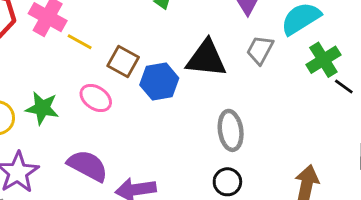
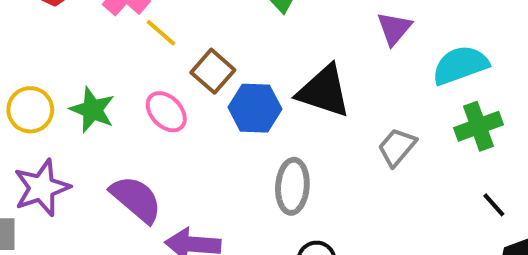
gray trapezoid: (260, 50) -> (397, 147), moved
black line: (344, 86) -> (494, 205), moved
gray ellipse: (231, 130) -> (292, 186), moved

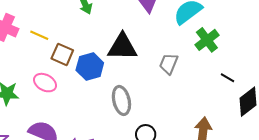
yellow line: (161, 33) -> (39, 35), moved

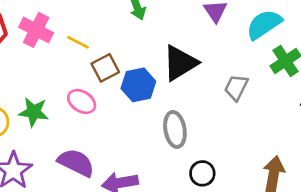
black triangle: (122, 47) -> (180, 63), turned -36
brown square: (62, 54) -> (105, 68), turned 35

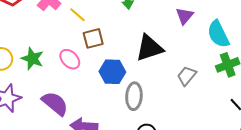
cyan semicircle: (264, 24) -> (218, 34), turned -96
blue hexagon: (138, 85) -> (112, 72), moved

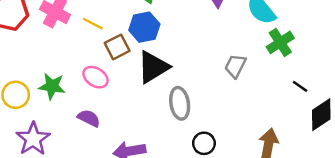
black triangle: (149, 48) -> (153, 67), moved
blue hexagon: (112, 72) -> (144, 27), moved
purple semicircle: (55, 103) -> (89, 118), moved, size x0.7

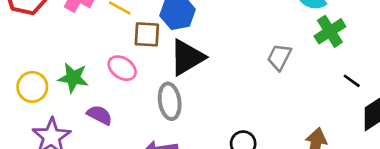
brown square: (117, 47) -> (147, 34), turned 30
gray ellipse: (180, 103) -> (170, 101), moved
purple semicircle: (89, 118) -> (100, 115), moved

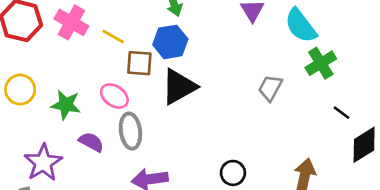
yellow circle: (32, 87) -> (20, 90), moved
gray ellipse: (170, 101) -> (130, 131), moved

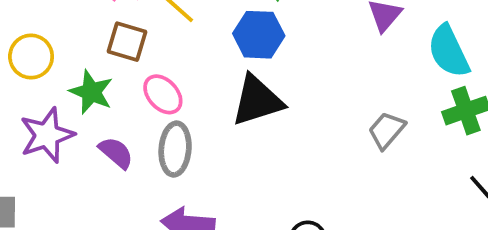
brown square: (139, 63) -> (127, 42), moved
purple star: (43, 163) -> (47, 135), moved

